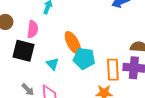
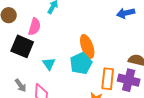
orange ellipse: (73, 43) -> (87, 46), moved
cyan pentagon: (84, 58) -> (81, 63), turned 30

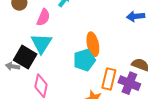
black square: (22, 46) -> (25, 57), moved
cyan triangle: (49, 64) -> (41, 43), moved, size x1.6
gray arrow: (21, 85) -> (13, 66), moved, turned 128

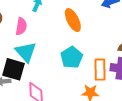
orange ellipse: (93, 44) -> (73, 20), moved

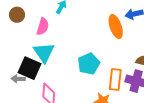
orange ellipse: (73, 20) -> (116, 27), moved

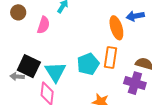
cyan triangle: (44, 53) -> (55, 72), moved
orange rectangle: (115, 80) -> (111, 57), moved

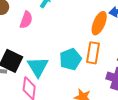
orange ellipse: (116, 28) -> (99, 23), turned 40

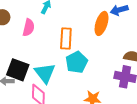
orange rectangle: (93, 53) -> (66, 38), moved

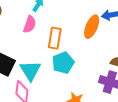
pink semicircle: (29, 28) -> (30, 24), moved

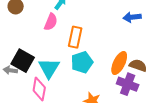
orange ellipse: (92, 27) -> (119, 63), moved

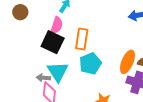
black square: (23, 61) -> (53, 42), moved
gray arrow: (10, 70) -> (43, 78), moved

